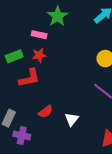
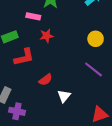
red star: (39, 55) -> (47, 36), moved
red semicircle: (46, 112) -> (46, 80), moved

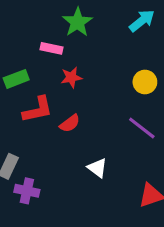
red semicircle: (46, 80) -> (70, 123), moved
white triangle: (64, 96) -> (97, 168), turned -32

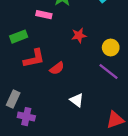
red star: (71, 77) -> (79, 35), moved
yellow circle: (145, 82) -> (111, 47), moved

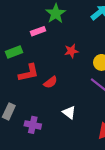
pink rectangle: (44, 15) -> (38, 31), turned -32
purple cross: (26, 117) -> (33, 125), moved

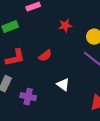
red L-shape: (29, 73) -> (15, 58), moved

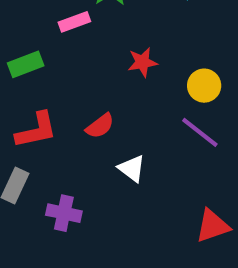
white triangle: (63, 85) -> (132, 168), moved

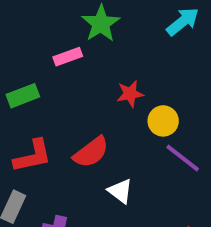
yellow circle: (204, 86) -> (163, 121), moved
red semicircle: (100, 126) -> (91, 152), size x1.4

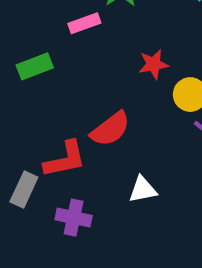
red L-shape: (33, 156) -> (65, 159), moved
white triangle: (120, 191) -> (143, 190), moved, turned -48

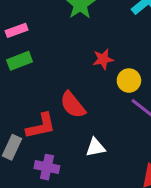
pink rectangle: (84, 23) -> (17, 30), moved
red semicircle: (110, 129) -> (73, 105), turned 88

